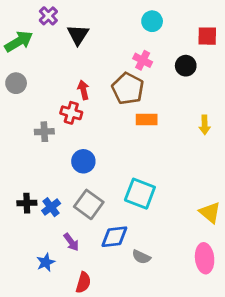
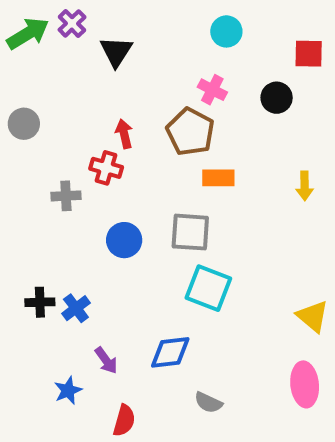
green arrow: (19, 41) -> (28, 33), moved
gray square: (89, 204) -> (190, 232), moved, turned -32
gray semicircle: (141, 257) -> (208, 402), moved

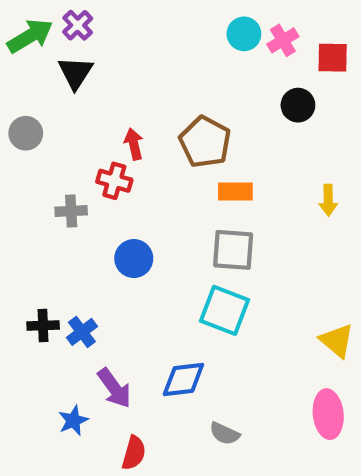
black triangle: (116, 52) -> (75, 73), moved
pink cross: (212, 90) -> (283, 40), moved, turned 32
gray square: (190, 232) -> (233, 250), moved
purple arrow: (106, 360) -> (114, 388), size x1.4

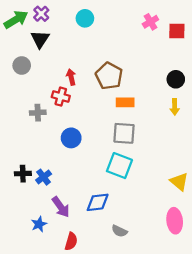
cyan circle: (244, 34) -> (85, 18), moved
black circle: (298, 105) -> (176, 79), moved
gray circle: (26, 133) -> (22, 65), moved

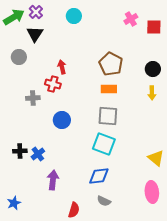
brown pentagon: (109, 76) -> (111, 64), moved
blue diamond: (98, 202) -> (99, 176), moved
purple arrow: (61, 207) -> (53, 180), turned -138
blue star: (39, 224) -> (14, 203), moved
red semicircle: (71, 241) -> (74, 210), moved

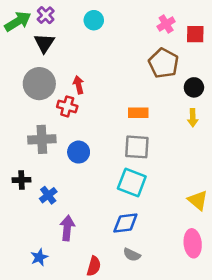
gray circle: (19, 57) -> (39, 84), moved, size x1.6
brown pentagon: (111, 64) -> (164, 63), moved
gray cross: (33, 98) -> (42, 139), moved, size x1.5
black cross: (20, 151) -> (22, 180), moved
blue star: (14, 203) -> (39, 257), moved

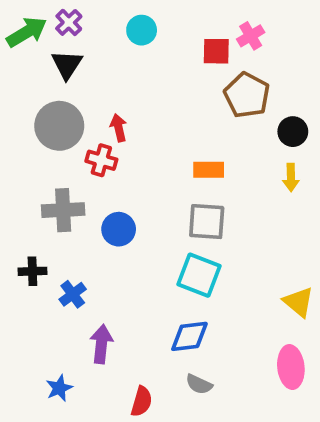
red square: (195, 34) -> (216, 51), moved

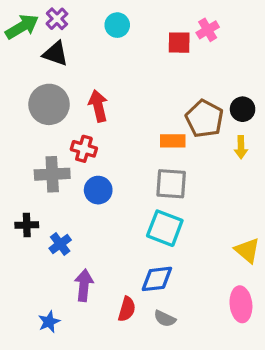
black triangle: (67, 65) -> (55, 54), turned -44
brown pentagon: (247, 95) -> (204, 119), moved
red arrow: (119, 128) -> (98, 106), size x1.4
red cross: (101, 160) -> (84, 149), moved
red semicircle: (142, 401) -> (127, 309), moved

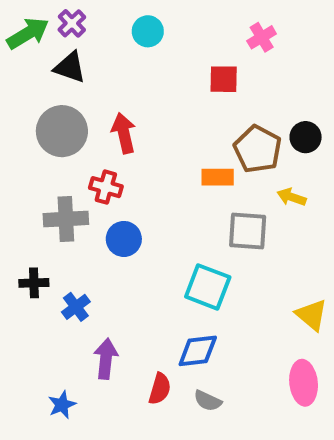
red square: (179, 43) -> (224, 79), moved
yellow arrow: (241, 147) -> (292, 197), moved, turned 110
gray square: (171, 184) -> (248, 231), moved

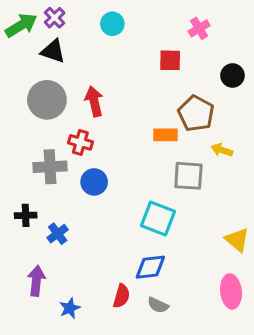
black circle: (306, 137) -> (232, 75), moved
purple arrow: (106, 359) -> (36, 281), moved
blue star: (62, 405) -> (70, 308), moved

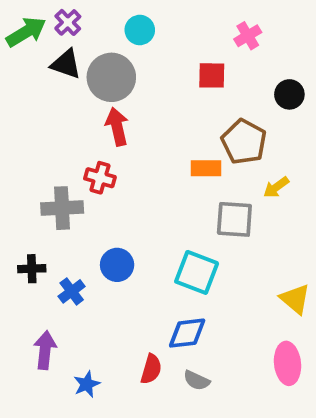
gray circle: (47, 100) -> (111, 77), moved
yellow arrow: (222, 150) -> (276, 187), turned -55
blue circle: (94, 182) -> (117, 265), moved

